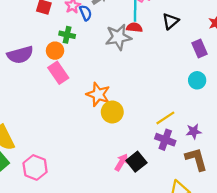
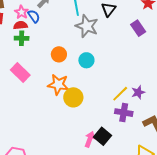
red semicircle: (134, 27) -> (21, 25), moved
gray star: (118, 37) -> (87, 26), moved, turned -30
orange circle: (55, 51) -> (59, 54), moved
cyan circle: (197, 80) -> (86, 60), moved
purple star: (194, 131) -> (138, 92), moved

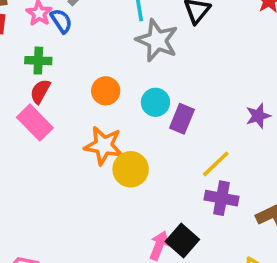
red semicircle: (21, 25) -> (40, 91), moved, turned -56
purple rectangle: (138, 28) -> (182, 119), moved, turned 56
purple star: (138, 92) -> (258, 116), moved

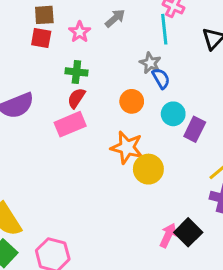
blue semicircle: (61, 21) -> (161, 78), moved
gray star: (157, 40) -> (150, 63), moved, size x0.6
pink rectangle: (35, 123) -> (70, 124), turned -72

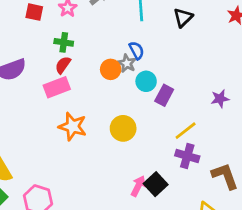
gray star: (150, 63) -> (127, 63), moved
orange star: (127, 147) -> (73, 127), moved

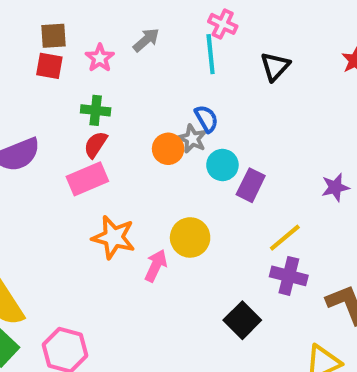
pink arrow: (138, 186) -> (156, 266), moved

